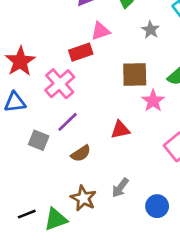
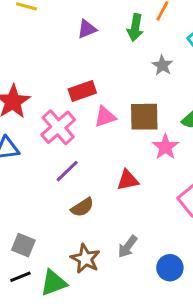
pink triangle: (100, 31) -> (105, 117), moved
gray square: (39, 140) -> (23, 245), moved

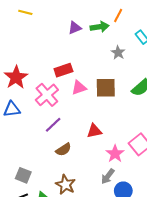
green arrow: (135, 28) -> (100, 27), turned -108
purple triangle: (87, 29) -> (75, 28), moved
pink star: (165, 147) -> (115, 154), moved
gray arrow: (128, 247) -> (108, 176), moved

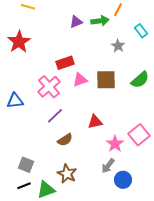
red star: (16, 77) -> (19, 42), moved

